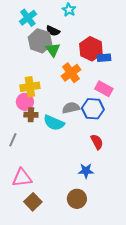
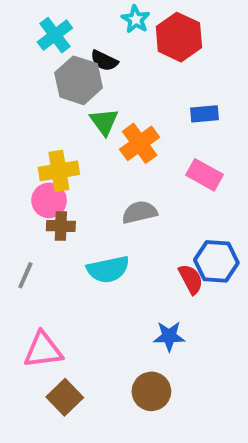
red hexagon: (91, 49) -> (179, 37), moved
green triangle: (53, 50) -> (104, 122), moved
blue hexagon: (93, 109) -> (216, 261), moved
cyan semicircle: (54, 123) -> (108, 269), moved, turned -35

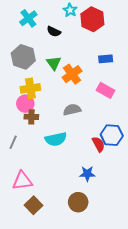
gray hexagon: (79, 80) -> (23, 57), moved

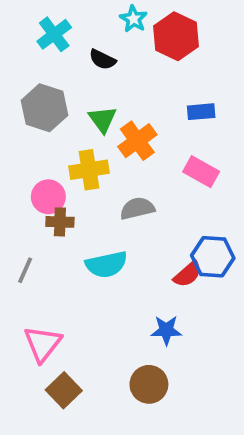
yellow cross: (30, 88) -> (89, 170), moved
red semicircle: (98, 144) -> (188, 274), turned 77
pink triangle: (22, 181) -> (43, 344), turned -45

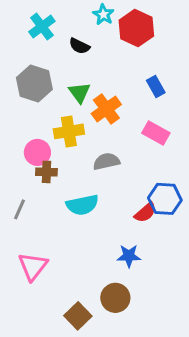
blue rectangle: (201, 112) -> (156, 87), turned 66
brown square: (64, 390) -> (78, 316), moved

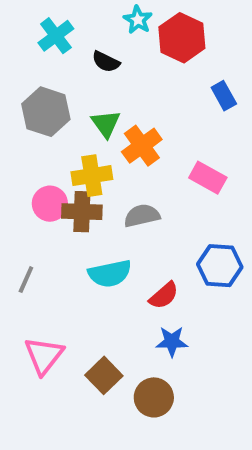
blue rectangle: (156, 87) -> (224, 96), moved
brown cross: (46, 172) -> (82, 212), moved, size x1.4
red semicircle: (145, 212) -> (164, 296), moved
brown square: (78, 316) -> (104, 375), moved

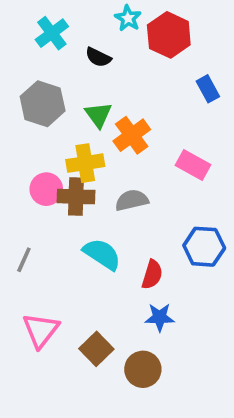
cyan semicircle: (110, 274) -> (102, 254), turned -135
red semicircle: (164, 296) -> (152, 275), turned -32

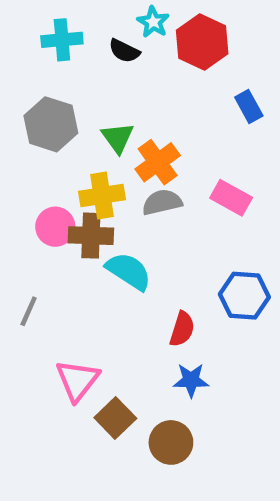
cyan cross: (52, 33) -> (62, 40), turned 32
black semicircle: (98, 57) -> (124, 51), moved
gray semicircle: (132, 200) -> (162, 202), moved
cyan semicircle: (102, 254) -> (129, 271), moved
pink triangle: (41, 330) -> (78, 380), moved

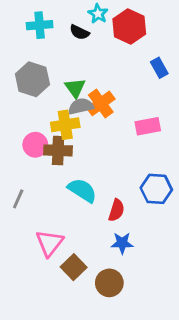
pink rectangle: (231, 198) -> (148, 126), turned -40
gray semicircle: (162, 202) -> (81, 106), moved
cyan semicircle: (129, 271) -> (82, 190), moved

